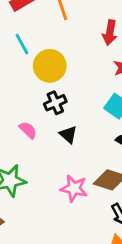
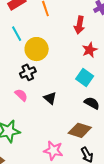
black cross: (55, 103) -> (28, 72), moved
pink star: (74, 188) -> (53, 150), moved

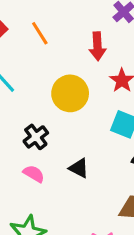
yellow circle: (37, 49) -> (70, 93), moved

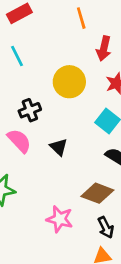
orange line: (40, 33) -> (81, 18), moved
pink semicircle: (34, 174) -> (19, 141), size x1.4

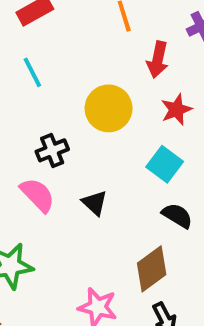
brown diamond: (97, 193) -> (152, 269), turned -56

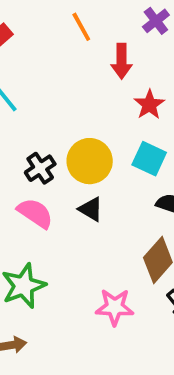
yellow circle: (109, 108) -> (90, 161), moved

